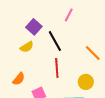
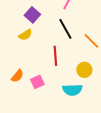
black line: (55, 41) -> (65, 29), moved
orange semicircle: (19, 79) -> (17, 76), moved

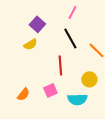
orange semicircle: (17, 76) -> (23, 94), moved
pink square: (37, 82) -> (50, 90), moved

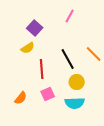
black line: (70, 38) -> (68, 59), moved
red line: (60, 65) -> (42, 69), moved
yellow circle: (89, 79) -> (77, 82), moved

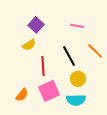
pink line: (70, 16) -> (77, 26), moved, turned 72
pink square: (48, 94) -> (49, 91), size x1.5

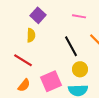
yellow semicircle: (29, 45) -> (31, 35), turned -56
red line: (43, 66) -> (23, 60), moved, turned -54

